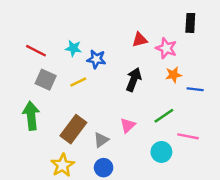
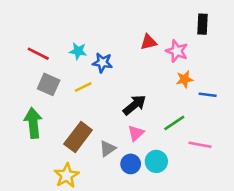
black arrow: (134, 80) -> (134, 105), moved, turned 30
cyan circle: (161, 152) -> (156, 161), moved
blue circle: (104, 168) -> (131, 164), moved

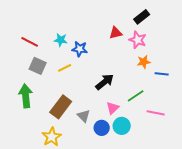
black rectangle: (202, 24) -> (142, 17), moved, turned 49
pink triangle: (136, 133) -> (113, 108), moved
gray triangle: (108, 149) -> (84, 116), turned -40

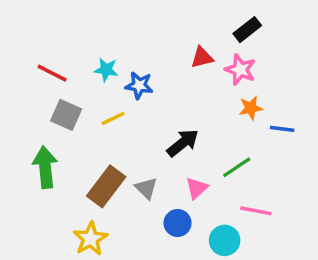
pink line: (156, 113) -> (256, 211), moved
gray triangle: (84, 116) -> (146, 188), moved
cyan circle: (122, 126) -> (225, 240), moved

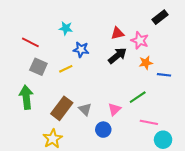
black rectangle: (247, 30) -> (160, 17), moved
cyan star: (106, 70) -> (66, 28), moved
black arrow: (183, 143) -> (117, 56), moved
cyan circle: (225, 240) -> (163, 140), moved

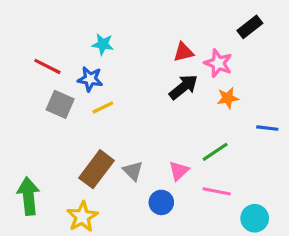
blue star: (81, 50) -> (90, 79), moved
blue line: (164, 75) -> (267, 128), moved
green arrow: (26, 97) -> (28, 196), moved
pink line: (149, 122) -> (217, 191), moved

